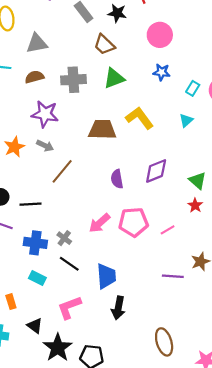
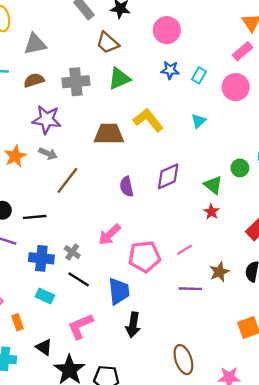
cyan rectangle: (193, 88) -> (199, 75), moved
pink pentagon: (133, 222) -> (144, 257), moved
pink line: (168, 230) -> (184, 250), moved

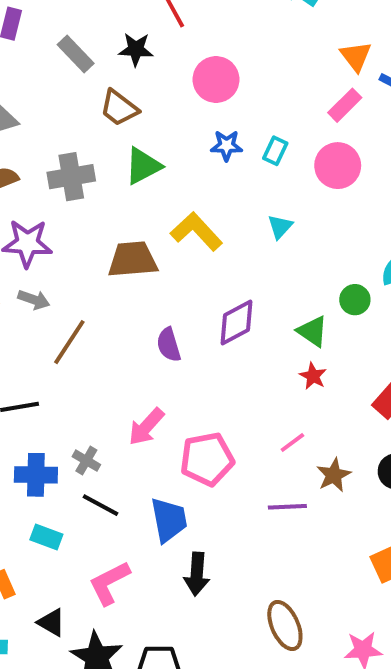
pink line: (184, 250) -> (292, 442), moved

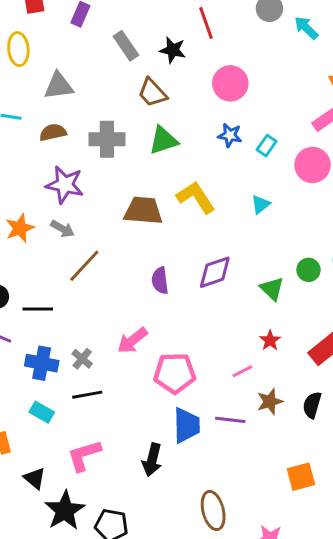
red star: (313, 376) -> (270, 340), moved
black line: (101, 505) -> (87, 395), turned -48
blue trapezoid: (169, 520) -> (187, 425), moved

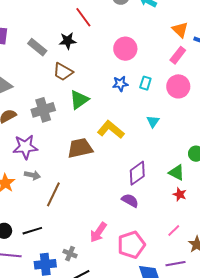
pink circle: (230, 83) -> (125, 49), moved
purple semicircle: (160, 281) -> (130, 201), moved, turned 144
red star: (270, 340) -> (180, 194), moved

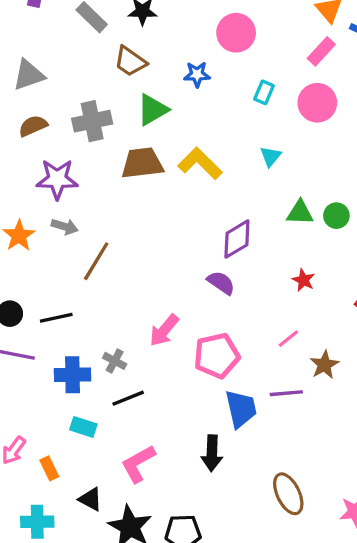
blue star: (120, 84) -> (197, 74), moved
brown trapezoid: (80, 148) -> (142, 163), moved
green triangle: (177, 173) -> (300, 213), moved, turned -30

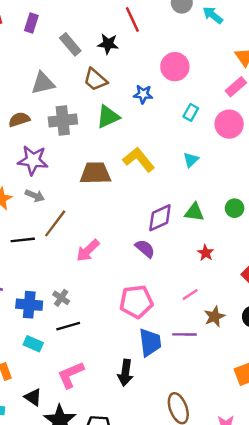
gray triangle: (29, 75) -> (43, 83), moved
brown trapezoid: (142, 163) -> (95, 173), moved
green triangle: (300, 213) -> (194, 212), moved
black line: (56, 318) -> (23, 240), moved
pink arrow: (164, 330) -> (88, 251), moved

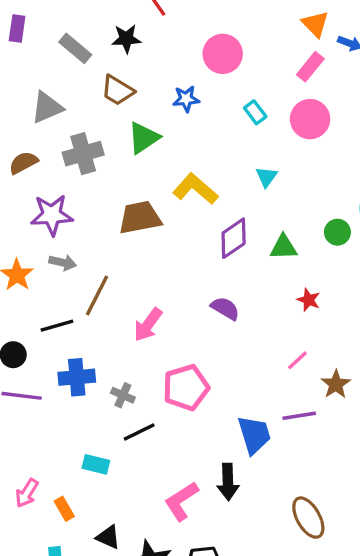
cyan rectangle: (191, 112) -> (255, 112), turned -56
purple diamond: (160, 218) -> (234, 238), moved
pink pentagon: (136, 302) -> (186, 387), moved
blue cross: (29, 305) -> (77, 377), moved
pink L-shape: (71, 375) -> (181, 501), moved

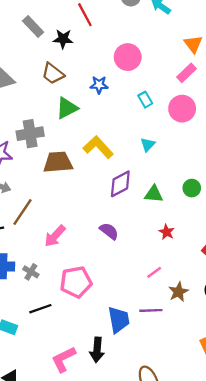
gray rectangle: (75, 48) -> (33, 26), moved
gray cross: (83, 154) -> (30, 134), moved
gray cross: (123, 395) -> (31, 272), moved

